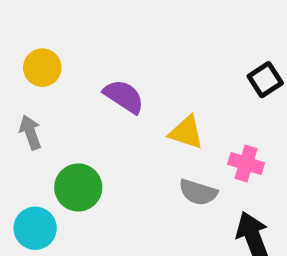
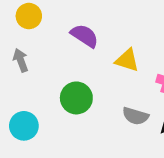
green circle: (78, 187) -> (76, 98), moved
gray semicircle: (198, 192) -> (135, 116), moved

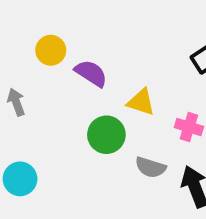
yellow circle: (29, 16) -> (51, 50), moved
green circle: (76, 98) -> (106, 135), moved

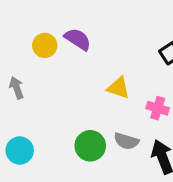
purple semicircle: (91, 73) -> (78, 39), moved
green circle: (106, 135) -> (90, 146), moved

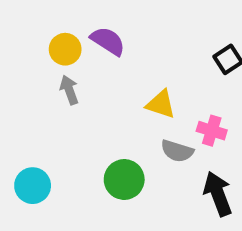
gray arrow: (17, 88) -> (69, 90), moved
gray semicircle: (126, 141) -> (177, 151), moved

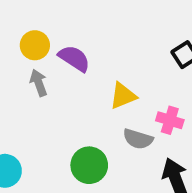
purple semicircle: (108, 41) -> (74, 58), moved
yellow triangle: (161, 104) -> (123, 96), turned -40

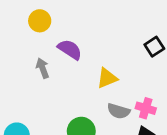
yellow circle: (35, 45) -> (40, 21), moved
pink cross: (170, 120) -> (146, 108), moved

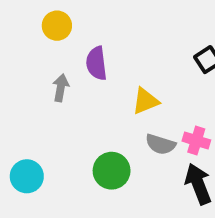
purple semicircle: (70, 49) -> (96, 63), turned -130
gray arrow: (43, 68) -> (61, 88), turned 30

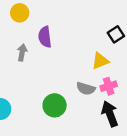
yellow triangle: (145, 101) -> (100, 61), moved
pink cross: (196, 141) -> (109, 86), turned -35

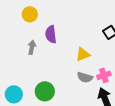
yellow triangle: (100, 61) -> (83, 54), moved
green circle: (55, 105) -> (45, 91), moved

